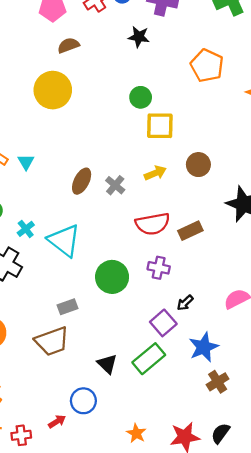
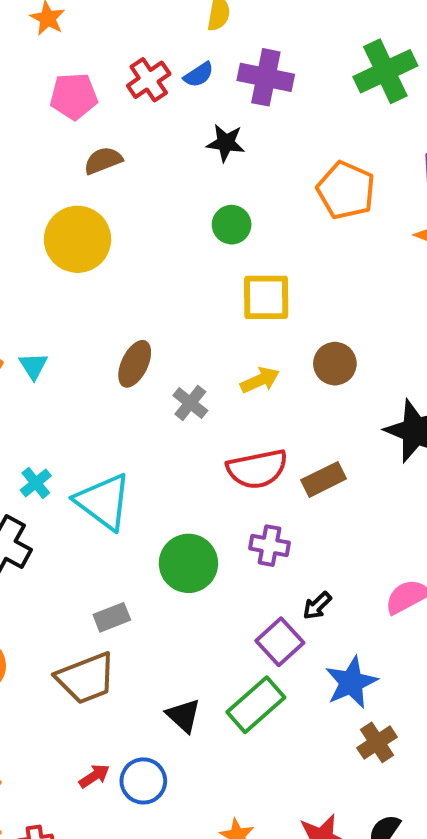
green circle: (141, 97) -> (232, 225), moved
brown ellipse: (82, 181) -> (135, 364), moved
red arrow: (57, 421) -> (94, 776), moved

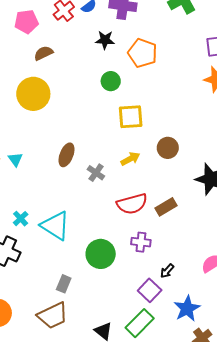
orange pentagon: (346, 190) -> (143, 53), moved
gray rectangle: (112, 617) -> (64, 284), turned -42

